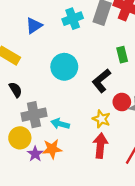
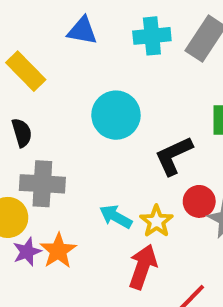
blue triangle: (34, 26) -> (82, 31), turned 30
cyan arrow: (60, 124) -> (116, 217), moved
orange star: (52, 149) -> (58, 251), turned 30

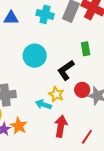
cyan cross: (152, 36) -> (45, 14), turned 30
yellow star: (156, 221) -> (56, 94), moved

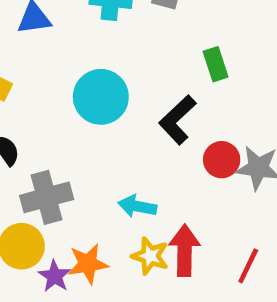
yellow star: (56, 94) -> (150, 256), moved
orange star: (19, 126) -> (88, 264), turned -30

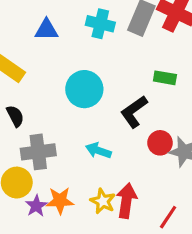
green rectangle: (216, 64) -> (165, 78), turned -70
cyan arrow: (137, 206) -> (98, 151), moved

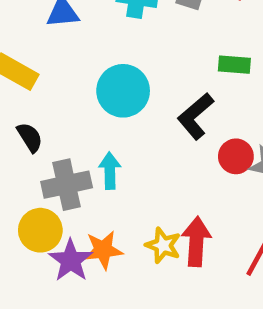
cyan arrow: (98, 151) -> (110, 171), moved, turned 75
purple star: (36, 206) -> (71, 260), size x1.4

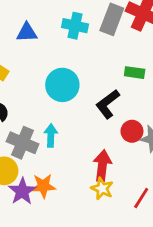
gray cross: (67, 185) -> (23, 143), turned 32
red arrow: (196, 242) -> (102, 166), moved
yellow star: (163, 245) -> (102, 189), moved

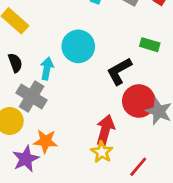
red circle: (132, 131) -> (139, 101), size x1.5
cyan arrow: (51, 136) -> (47, 69), moved
purple star: (22, 191) -> (26, 159), moved

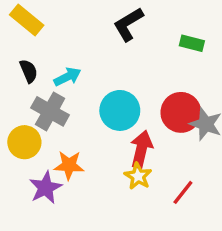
cyan circle: (78, 46) -> (120, 110), moved
cyan arrow: (47, 69) -> (67, 77), turned 55
black L-shape: (119, 71) -> (128, 24), moved

